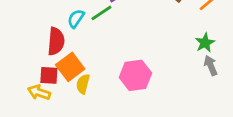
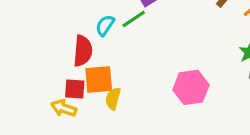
orange square: (70, 67) -> (99, 79), turned 32
pink hexagon: (135, 75) -> (191, 87), moved

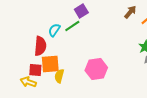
pink hexagon: (191, 87) -> (96, 69), moved

